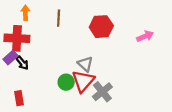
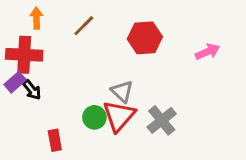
brown line: (59, 18) -> (84, 26), turned 42
gray cross: (102, 92) -> (162, 120), moved
red rectangle: (19, 98) -> (55, 140), moved

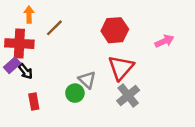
brown line: (84, 26) -> (54, 28), moved
gray triangle: (122, 91) -> (87, 80), moved
red triangle: (119, 116) -> (121, 68), moved
red rectangle: (55, 140) -> (34, 102), moved

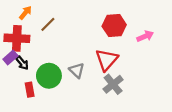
orange arrow: (29, 15) -> (25, 13), turned 40
red hexagon: (115, 30) -> (114, 25), moved
green circle: (75, 93) -> (49, 76), moved, size x1.5

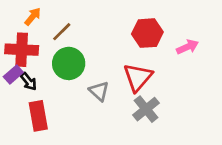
green circle: (49, 76) -> (69, 63), moved
red rectangle: (30, 90) -> (38, 116), size x1.5

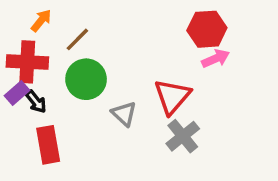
red hexagon: (147, 33) -> (207, 29), moved
pink arrow: (187, 47) -> (216, 58), moved

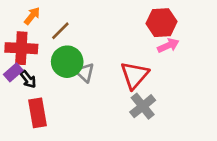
gray triangle: (124, 114) -> (85, 72), moved

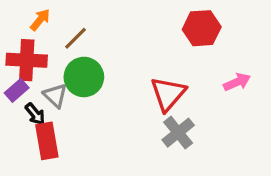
pink arrow: (168, 46) -> (237, 82), moved
gray triangle: (85, 72) -> (55, 96), moved
black arrow: (28, 79) -> (35, 114), moved

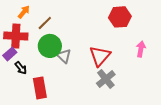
pink arrow: (237, 82) -> (141, 49), turned -56
gray triangle: (55, 96) -> (64, 56), moved
red rectangle: (47, 141) -> (40, 88), moved

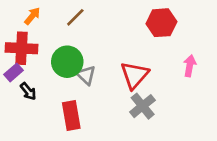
brown line: (45, 23) -> (75, 17), moved
red rectangle: (40, 88) -> (71, 116), moved

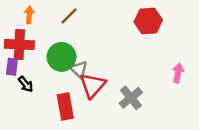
orange arrow: (32, 16) -> (29, 15), turned -35
pink arrow: (190, 66) -> (178, 73), moved
purple rectangle: (13, 72) -> (12, 67), turned -42
red triangle: (135, 75) -> (92, 85), moved

